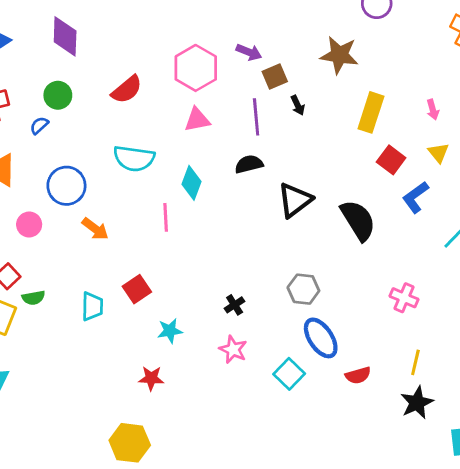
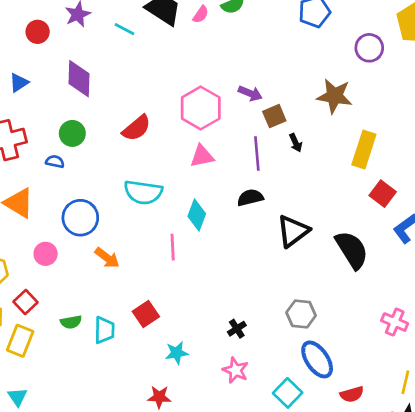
blue semicircle: (39, 125) -> (55, 162), turned 54
green semicircle: (33, 298) -> (71, 322), moved

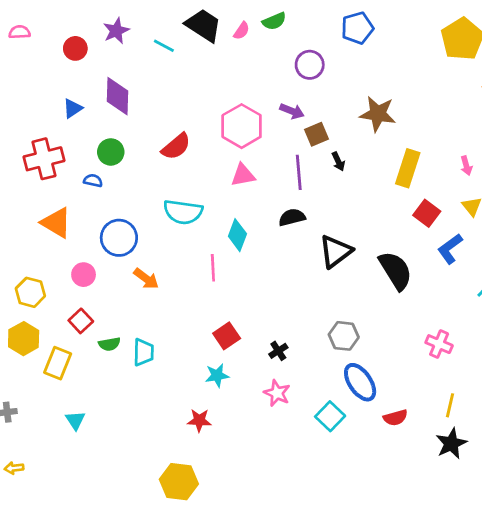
purple circle: (369, 48) -> (310, 65), moved
blue triangle: (19, 83) -> (73, 108), moved
red square: (25, 302) -> (81, 321), moved
red square: (146, 314) -> (227, 336), moved
cyan triangle: (17, 397) -> (75, 420), moved

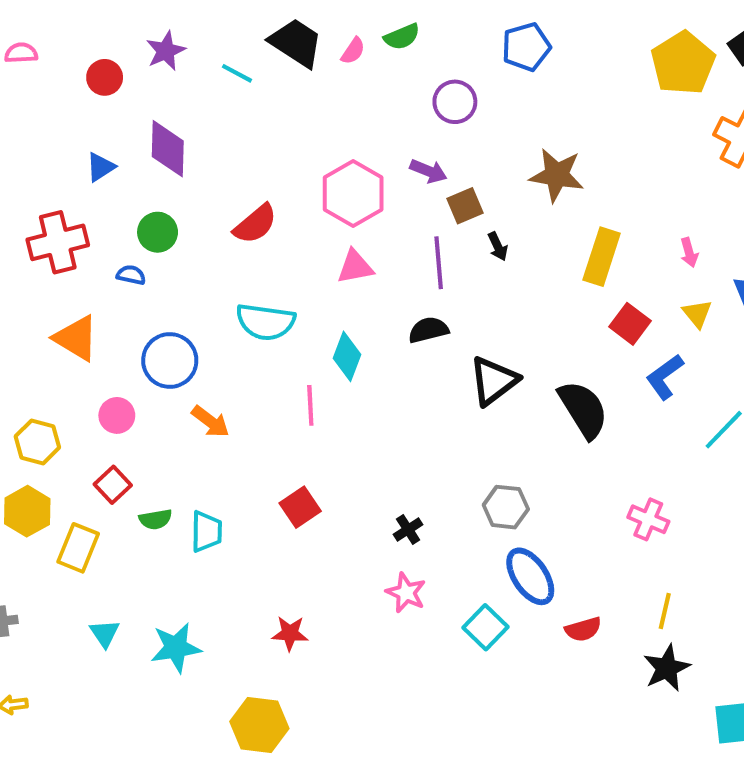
red square: (227, 336) -> (300, 507), moved
cyan star: (217, 375) -> (176, 648), moved, size x1.4

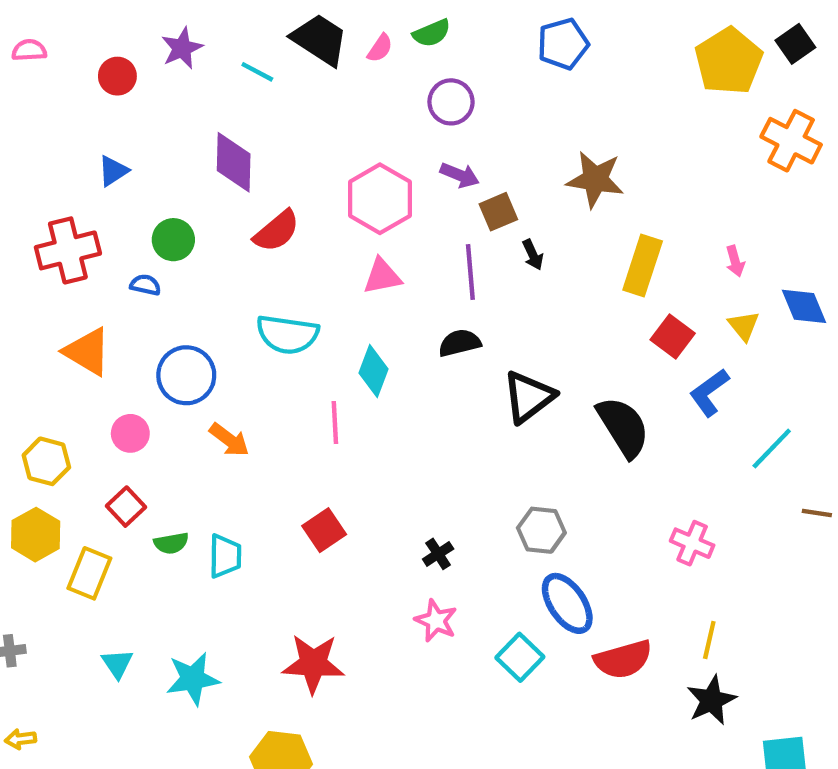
purple circle: (455, 102) -> (451, 102), moved
purple diamond: (168, 149) -> (234, 162), moved
red semicircle: (583, 629) -> (623, 659), size x1.5
red star: (290, 633) -> (313, 664), size x1.6

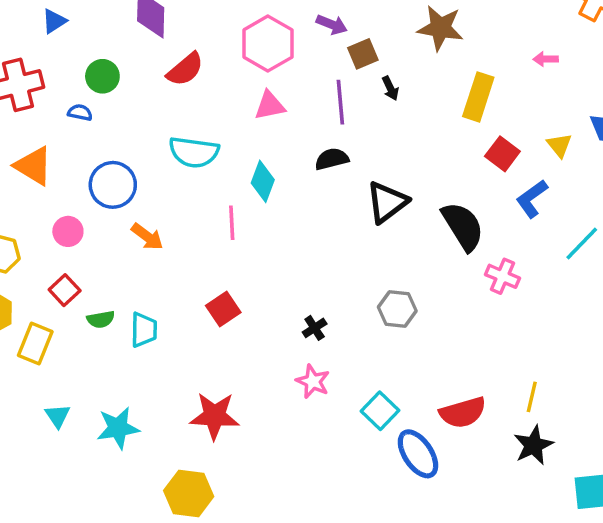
pink arrow: (735, 261) -> (546, 59), moved, turned 105
pink cross: (692, 543) -> (502, 276), moved
blue ellipse: (567, 603) -> (418, 454), moved

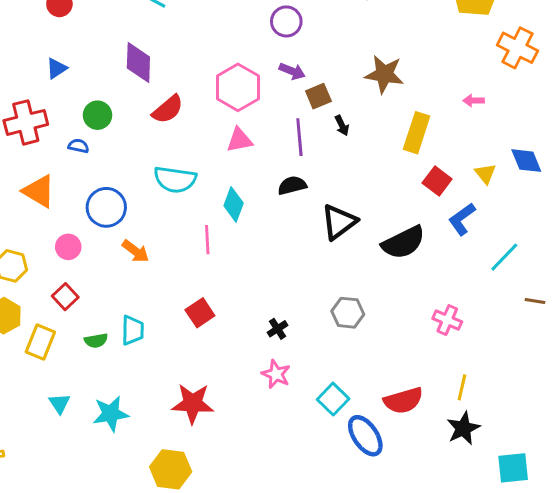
black semicircle: (463, 226) -> (403, 242), turned 96
pink cross: (502, 276) -> (447, 320), moved
green semicircle: (101, 319) -> (96, 341), moved

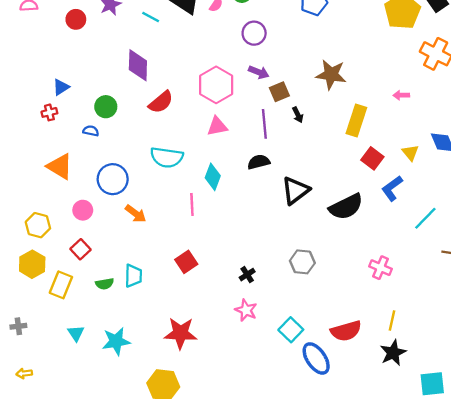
blue triangle: (57, 68) -> (61, 87), moved
red cross: (26, 122) -> (49, 112), size x0.5

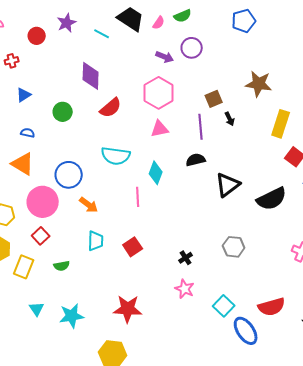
purple arrow: (259, 72) -> (165, 57), moved
red cross: (49, 112) -> (12, 61), moved
blue semicircle: (91, 131) -> (28, 133), moved
pink circle: (83, 210) -> (43, 202), size x1.8
cyan trapezoid: (133, 276) -> (96, 241), moved

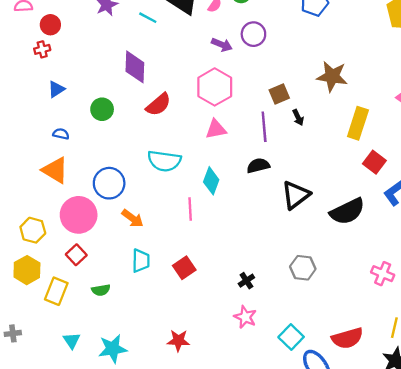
red circle: (37, 36) -> (50, 25), moved
red star: (128, 309) -> (178, 340), size x0.7

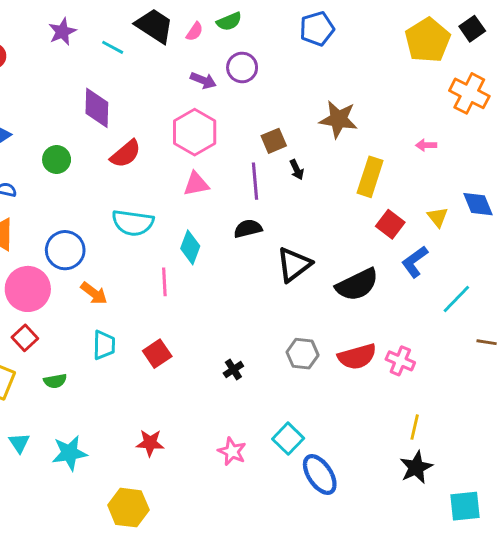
pink star: (245, 317) -> (232, 451), moved
red semicircle: (347, 338) -> (357, 357), moved

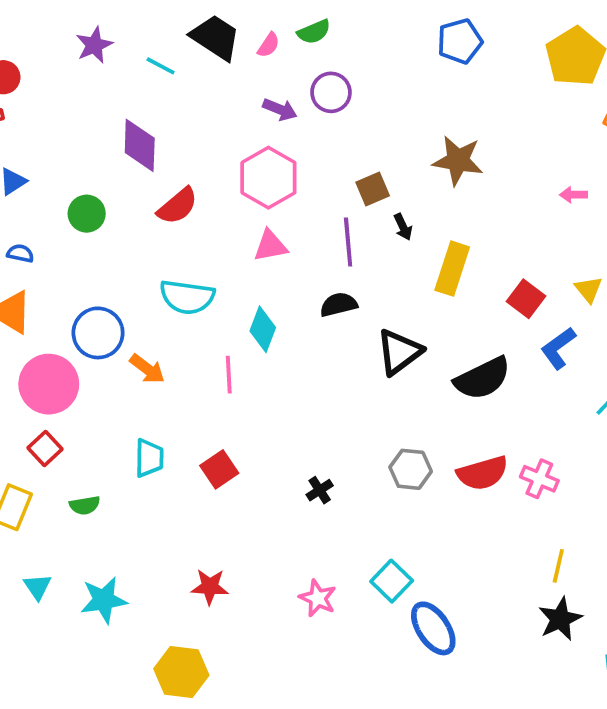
blue pentagon: (317, 29) -> (460, 41), moved
yellow rectangle: (370, 177) -> (452, 269), moved
orange arrow: (94, 293) -> (147, 369), moved

